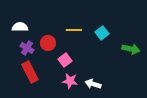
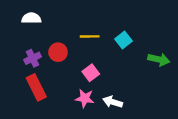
white semicircle: (20, 27) -> (31, 18), moved
purple cross: (27, 48) -> (33, 58), turned 32
pink square: (65, 60) -> (91, 73), moved

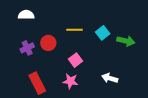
green arrow: (159, 59) -> (126, 41), moved
red rectangle: (36, 87) -> (37, 83), moved
white arrow: (113, 102) -> (110, 78), moved

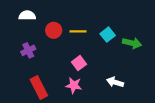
red circle: (48, 43) -> (54, 30), moved

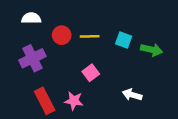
cyan square: (108, 35) -> (124, 40), turned -32
purple cross: (28, 50) -> (32, 58), size x1.5
pink star: (74, 85) -> (74, 101), moved

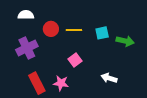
cyan square: (124, 40) -> (102, 33), turned -32

